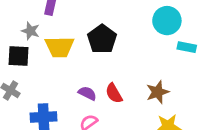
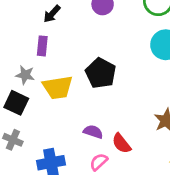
black square: (19, 56) -> (16, 103), turned 30
red semicircle: (114, 93) -> (121, 143), moved

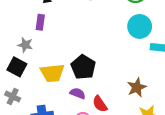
black pentagon: (101, 73) -> (83, 67), moved
yellow trapezoid: (58, 87) -> (52, 73), moved

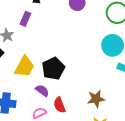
yellow trapezoid: (52, 73) -> (24, 67), turned -70

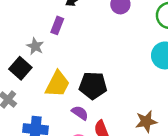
black pentagon: (53, 68) -> (93, 85), turned 30

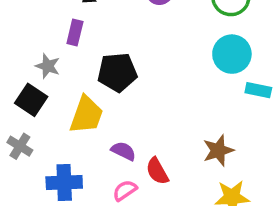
black pentagon: (93, 85) -> (117, 72), moved

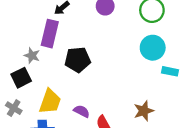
purple rectangle: (75, 32) -> (50, 34), size x1.6
black square: (31, 100) -> (21, 78), turned 30
yellow trapezoid: (86, 115) -> (50, 101), moved

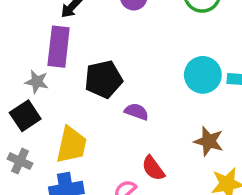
cyan circle: (153, 48) -> (203, 75), moved
purple semicircle: (82, 111) -> (136, 112), moved
brown star: (144, 111) -> (209, 141), turned -30

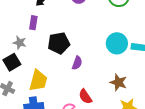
purple rectangle: (59, 47) -> (33, 23), size x0.6
purple semicircle: (136, 112) -> (77, 63), turned 88

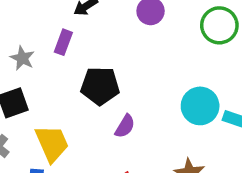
gray star: (20, 43) -> (22, 58), moved
yellow trapezoid: (38, 81) -> (52, 143), turned -50

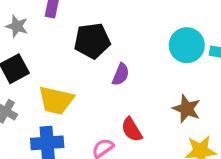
yellow trapezoid: (52, 143) -> (56, 100), turned 135

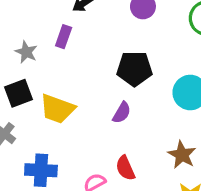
black pentagon: (92, 41) -> (135, 69), moved
yellow trapezoid: (56, 100) -> (57, 109), moved

